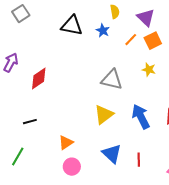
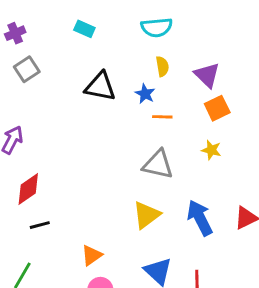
orange line: (131, 40) -> (162, 117), moved, turned 48
red diamond: (39, 79) -> (28, 189), moved

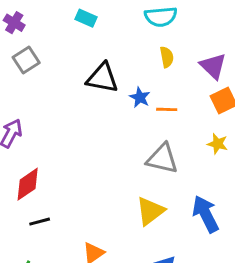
purple cross: (15, 33) -> (14, 23), turned -36
blue star: (145, 94) -> (140, 97), moved

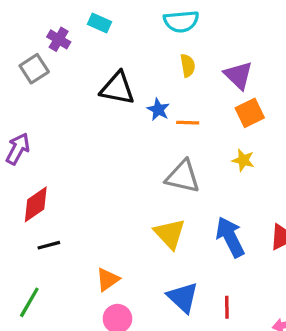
purple cross: (14, 23) -> (59, 39), moved
yellow triangle: (150, 211) -> (170, 234), turned -36

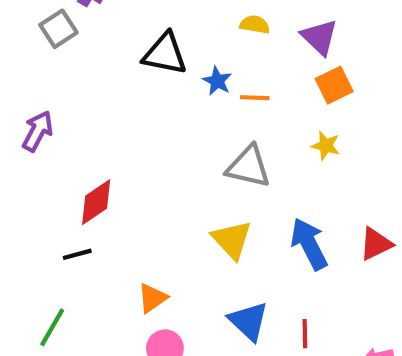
yellow semicircle: (188, 65) -> (255, 25), turned -70
red diamond: (36, 204) -> (96, 202), moved

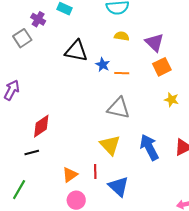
yellow star: (326, 146) -> (171, 100), moved
red line: (305, 334) -> (95, 172), moved

